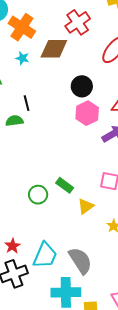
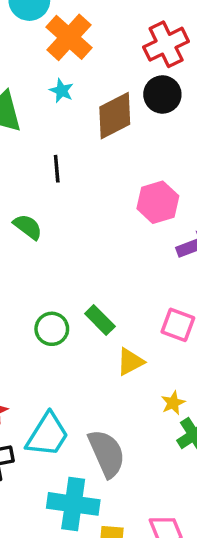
brown diamond: (54, 49) -> (115, 116), moved, turned -36
black circle: (82, 86) -> (162, 94), moved
green semicircle: (14, 121) -> (28, 227), moved, turned 36

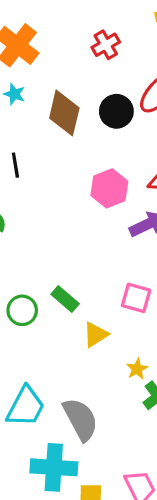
red cross: (166, 44) -> (106, 45), size x0.7
black circle: (162, 94) -> (116, 111), moved
brown diamond: (115, 116) -> (64, 113), turned -45

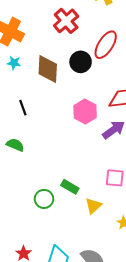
red cross: (106, 45) -> (66, 21), size x1.4

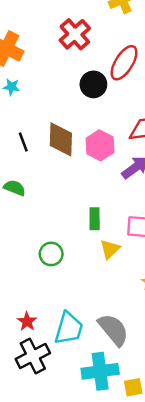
brown diamond: (48, 69) -> (61, 139), moved
green rectangle: (70, 187) -> (95, 219), moved, turned 60
yellow triangle: (93, 206) -> (110, 249), moved

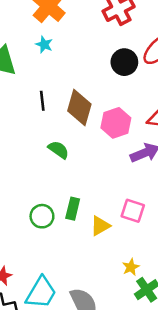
green semicircle: (15, 188) -> (59, 150), moved
green rectangle: (95, 219) -> (73, 209), moved

